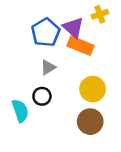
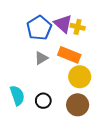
yellow cross: (100, 14) -> (78, 27), moved, turned 32
orange rectangle: (81, 46) -> (69, 55), moved
black circle: (42, 96) -> (43, 101), moved

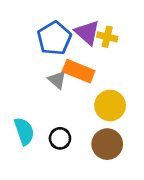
orange rectangle: (69, 55) -> (79, 71), moved
gray triangle: (41, 58) -> (57, 80), turned -48

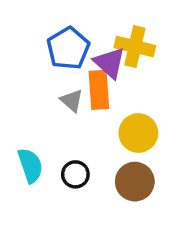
purple triangle: (87, 33) -> (110, 63), moved
yellow cross: (107, 37) -> (135, 47), size x1.5
orange rectangle: (79, 71) -> (99, 90), turned 64

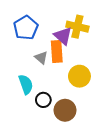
blue pentagon: (68, 48) -> (26, 28), moved
cyan semicircle: (30, 165) -> (26, 84), moved
brown circle: (135, 182) -> (65, 110), moved

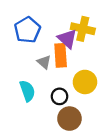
black circle: (43, 100) -> (59, 96), moved

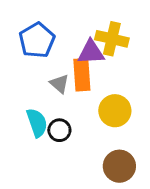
purple triangle: (67, 39) -> (91, 52), turned -45
black circle: (59, 96) -> (59, 130), moved
brown circle: (69, 119) -> (119, 166), moved

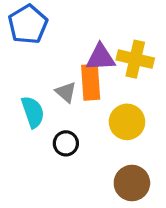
yellow cross: (112, 39) -> (135, 59), moved
blue pentagon: (37, 40) -> (28, 24), moved
cyan semicircle: (37, 123) -> (33, 112), moved

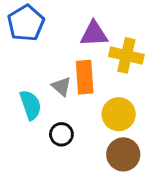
purple triangle: (101, 57) -> (94, 34), moved
brown circle: (132, 183) -> (123, 154), moved

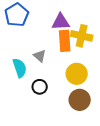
orange rectangle: (85, 77) -> (65, 41), moved

